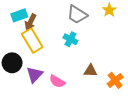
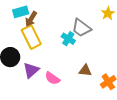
gray trapezoid: (77, 15) -> (81, 28), moved

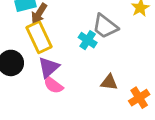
purple triangle: (31, 70) -> (49, 67), moved
pink semicircle: (52, 78) -> (53, 85), moved

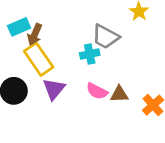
cyan cross: (88, 40) -> (90, 54), turned -36
pink semicircle: (53, 85) -> (97, 91), moved

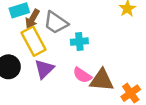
gray trapezoid: (105, 37) -> (56, 23), moved
brown triangle: (119, 94) -> (102, 80), size x1.5

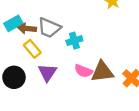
brown arrow: (32, 19) -> (27, 29), turned 78
yellow rectangle: (34, 41) -> (32, 49), size x0.7

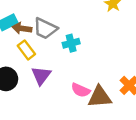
pink semicircle: (83, 71) -> (81, 90), moved
brown triangle: (102, 72) -> (100, 97), moved

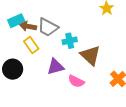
purple triangle: (41, 76) -> (55, 67), moved, turned 36
brown triangle: (100, 97) -> (90, 55), moved, turned 45

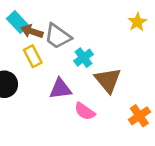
cyan rectangle: (16, 21) -> (18, 22), turned 63
cyan cross: (70, 41) -> (84, 58), turned -32

